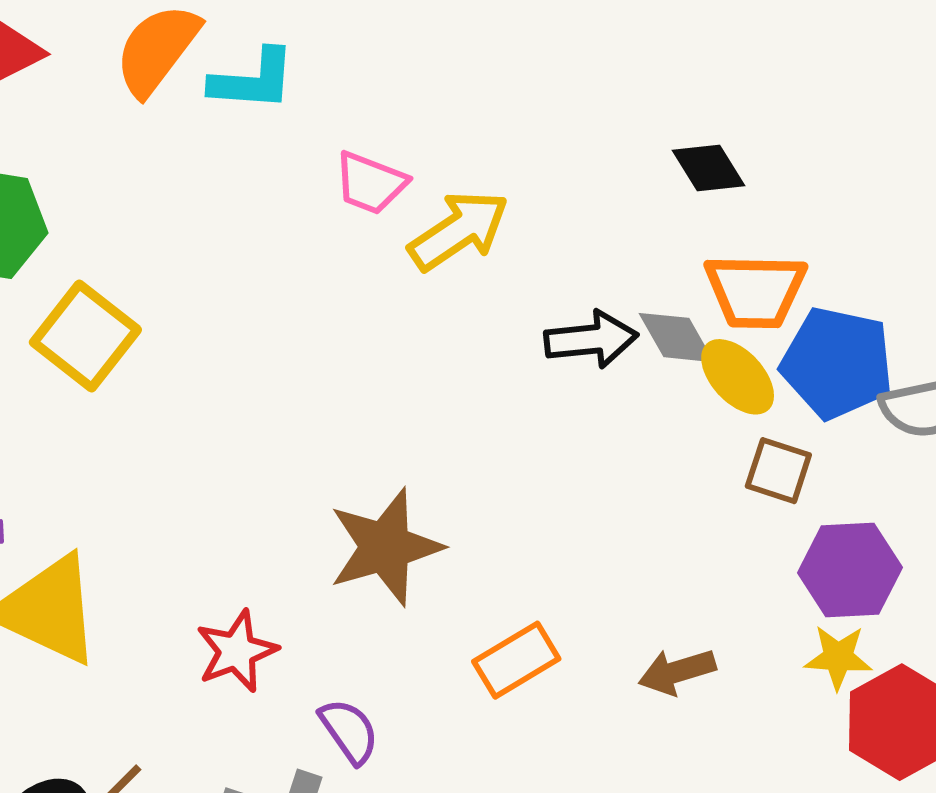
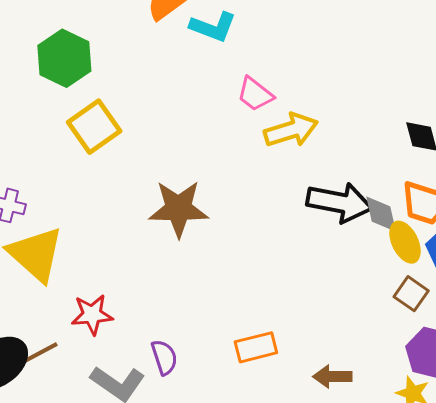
black arrow: (591, 339) -> (339, 202), size x1.4
brown star: (385, 547) -> (178, 209), moved
red star: (237, 651) -> (92, 315), moved

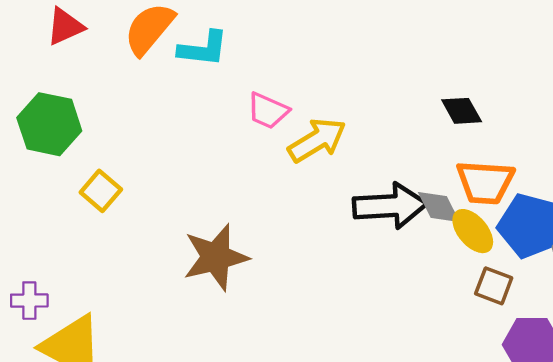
yellow square: (94, 127) -> (101, 191), size x0.7

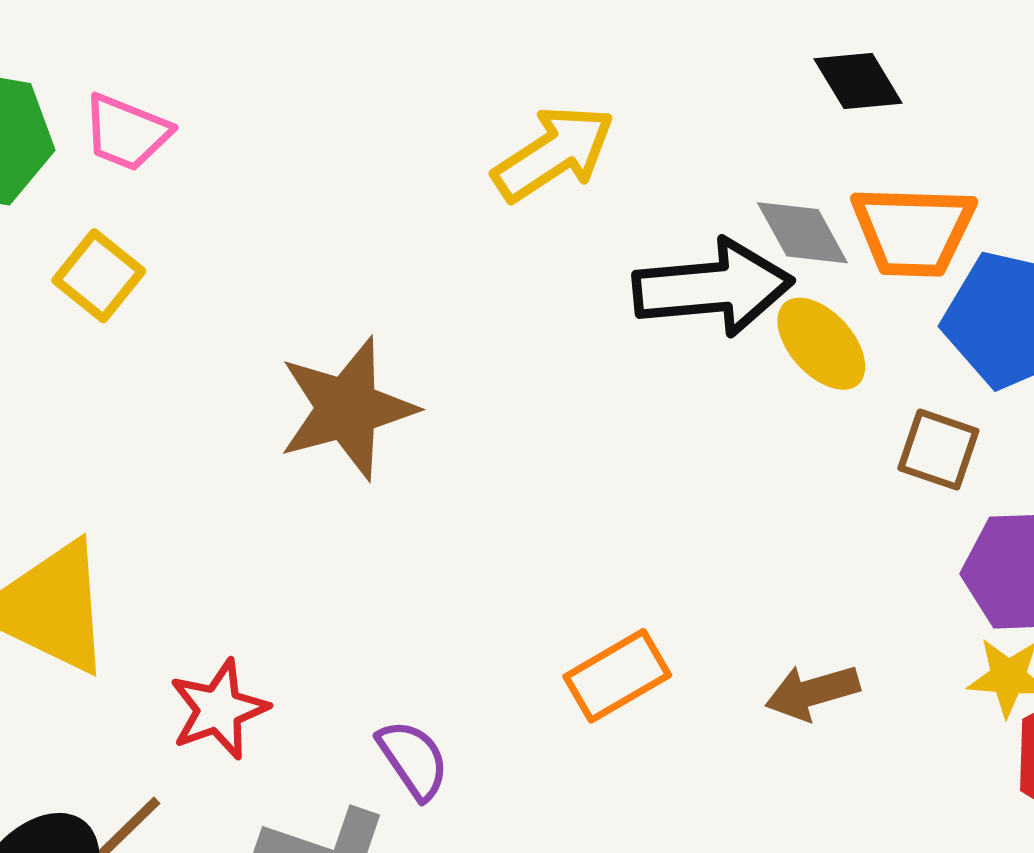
pink trapezoid: (268, 111) -> (127, 132), moved
gray diamond: (439, 207) -> (802, 233), moved
yellow ellipse: (473, 231) -> (821, 344), moved

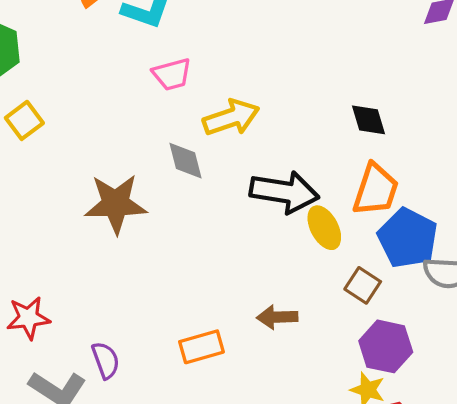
pink trapezoid: (127, 132) -> (172, 74), moved, turned -51
orange trapezoid: (913, 231) -> (376, 190), turned -88
gray diamond: (802, 233) -> (186, 161), moved
brown arrow: (812, 692) -> (277, 317), moved

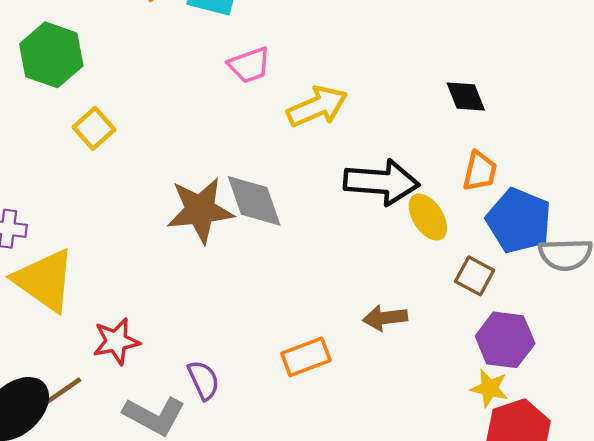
gray diamond: (186, 161) -> (254, 201), moved, size x1.4
orange trapezoid: (376, 190) -> (480, 171), size x0.7

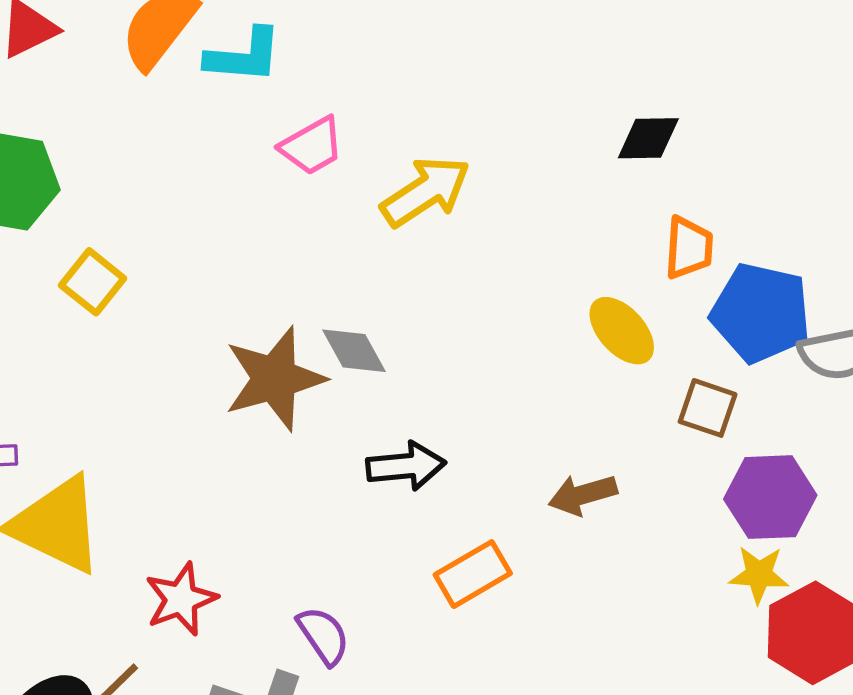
black diamond: (466, 97) -> (648, 138), turned -60
black arrow: (381, 182) -> (406, 466), moved, size x0.7
gray diamond: (254, 201) -> (354, 351), size x0.7

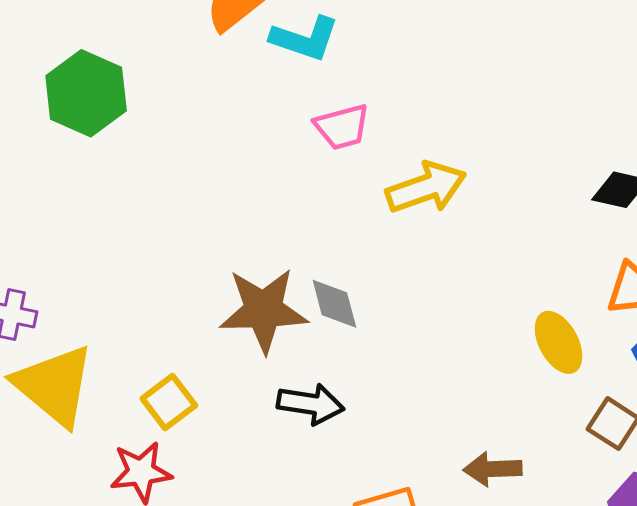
yellow square: (93, 282) -> (169, 402), moved
black arrow: (406, 466) -> (311, 404), moved

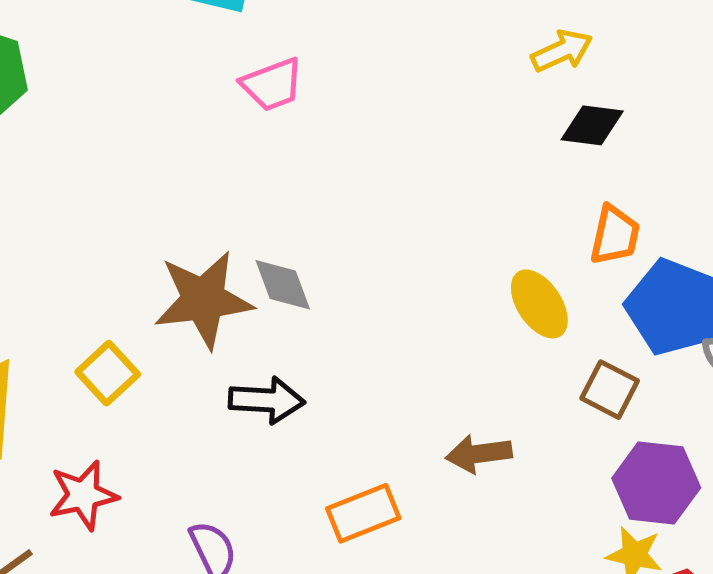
yellow arrow: (426, 188) -> (562, 51), moved, size x0.7
yellow square: (169, 402) -> (108, 373), moved

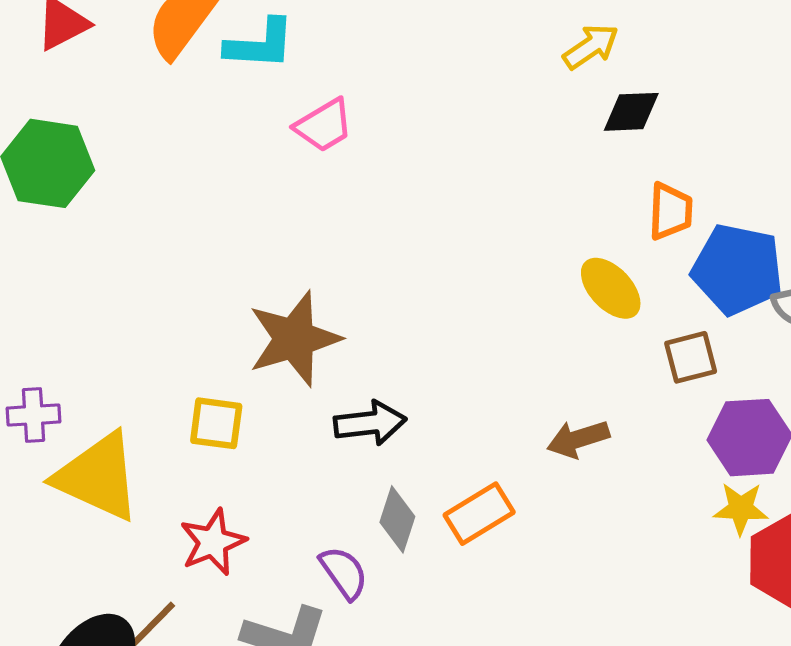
gray diamond: (283, 285) -> (397, 519), moved, turned 48
yellow square: (108, 373) -> (216, 423), turned -30
brown square: (610, 390) -> (691, 357), turned -32

